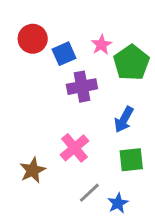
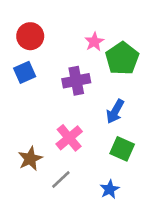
blue square: (64, 54) -> (25, 72), moved
green square: (131, 160) -> (122, 149), turned 30
gray line: (89, 193) -> (61, 180), moved

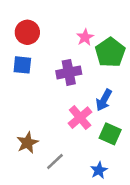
blue square: (25, 72) -> (22, 65), turned 30
pink cross: (69, 138) -> (80, 118), moved

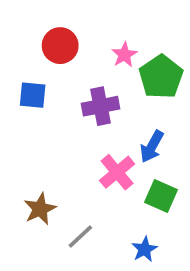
red circle: (27, 32) -> (60, 46), moved

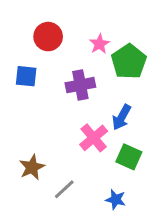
blue star: (145, 249) -> (116, 200), turned -30

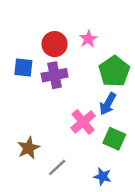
red circle: (48, 37) -> (55, 44), moved
green pentagon: (129, 62) -> (114, 71), moved
purple cross: (80, 85) -> (55, 75), moved

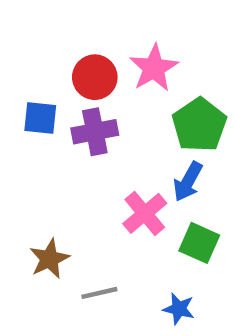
pink star: (88, 39) -> (154, 68), size x1.5
gray line: (57, 167) -> (99, 293), turned 30

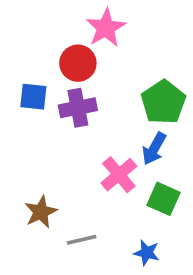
pink star: (154, 68) -> (106, 28), moved

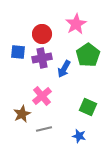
pink star: (106, 28) -> (76, 24), moved
blue arrow: (154, 149) -> (64, 69), moved
pink cross: (119, 175) -> (42, 96), moved

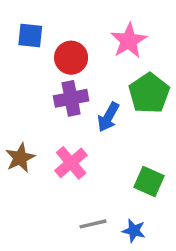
blue square: (18, 52) -> (30, 36), moved
brown star: (22, 114) -> (20, 158), moved
gray line: (44, 129) -> (93, 224), moved

